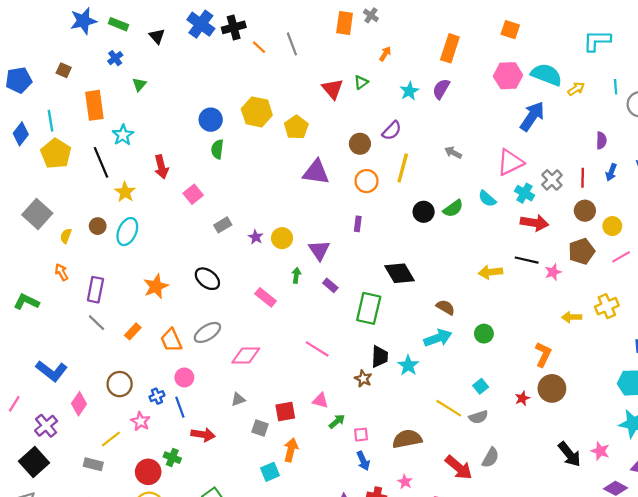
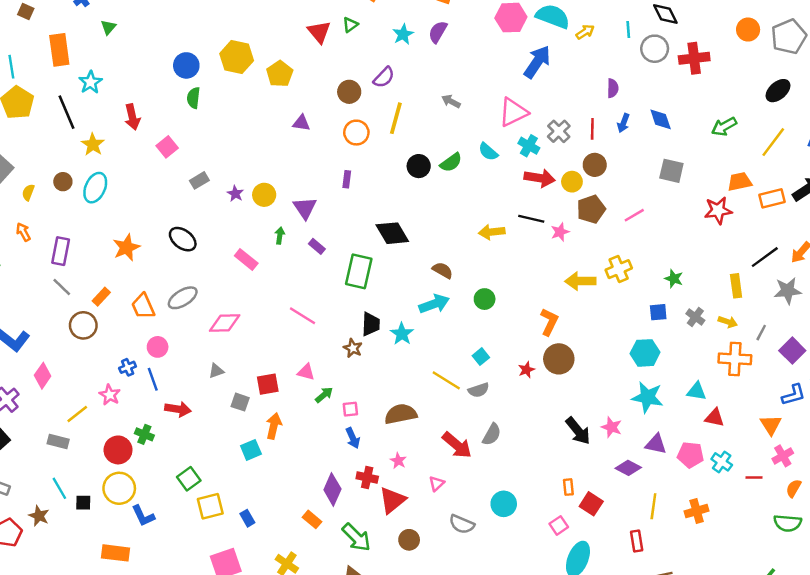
purple triangle: (316, 172) -> (301, 123), size x0.6
yellow circle: (612, 226) -> (572, 182), moved
yellow arrow: (572, 317) -> (580, 281), size x1.4
brown circle: (120, 384) -> (83, 325), moved

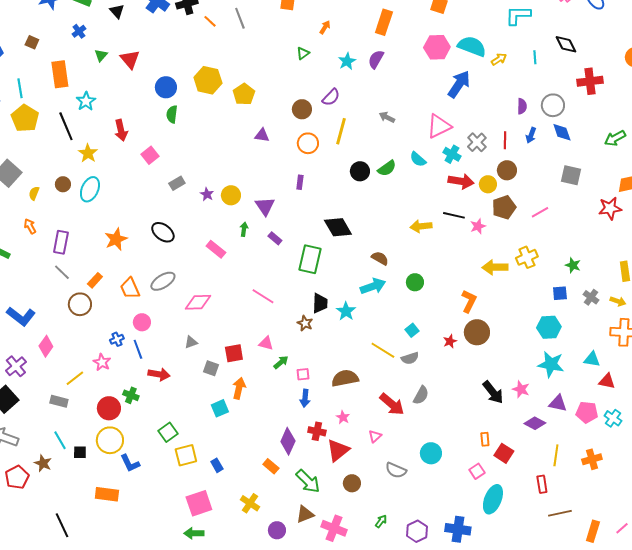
red triangle: (319, 32) -> (130, 59), moved
gray circle: (655, 49) -> (553, 105), moved
blue arrow: (353, 438) -> (305, 398), turned 30

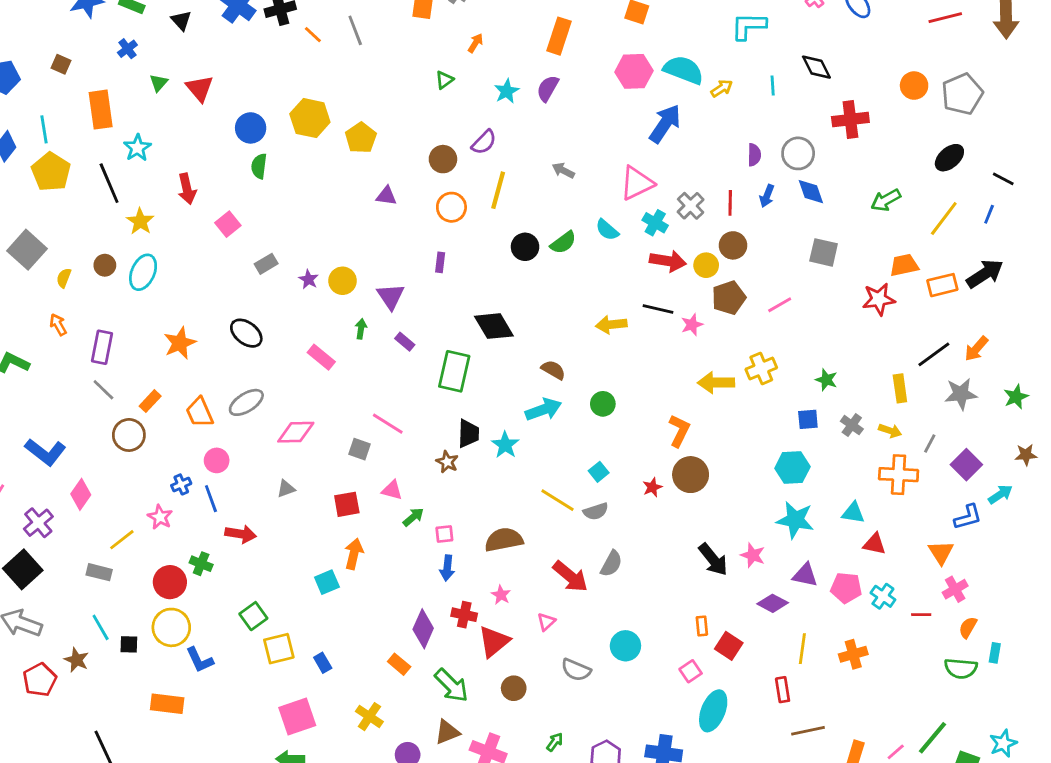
gray square: (211, 368) -> (359, 449), moved

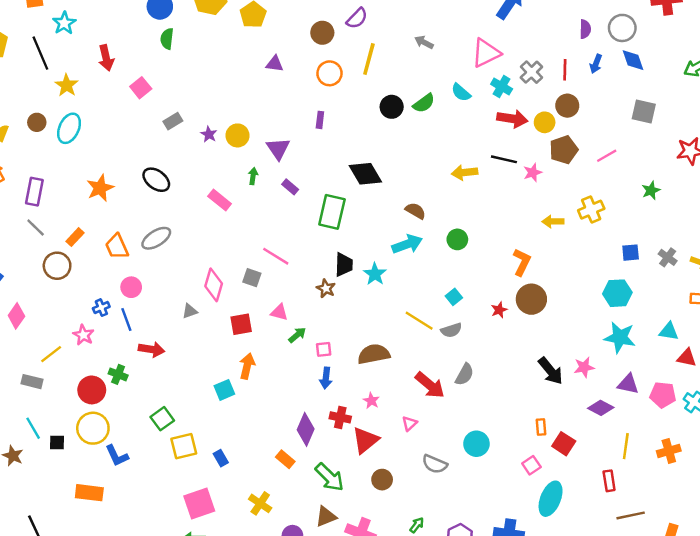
green star: (826, 380) -> (651, 190), moved, turned 30
yellow arrow: (716, 383) -> (553, 221), size x0.7
pink diamond: (296, 432) -> (214, 285), moved, turned -72
pink star: (753, 555) -> (584, 367), turned -30

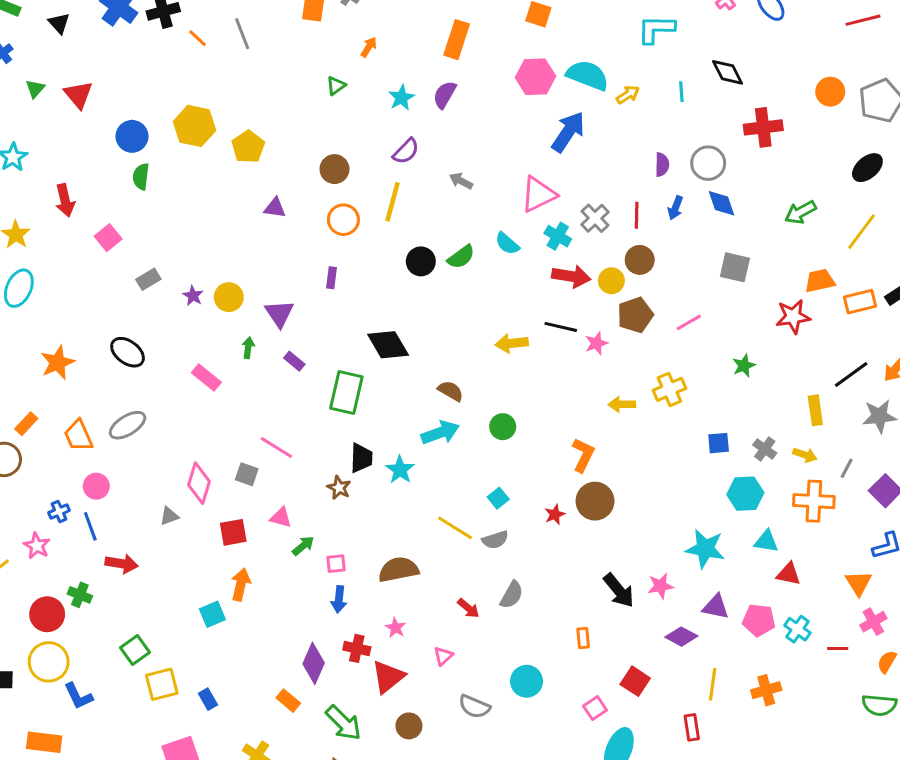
purple semicircle: (357, 18) -> (406, 151), moved
cyan hexagon: (617, 293) -> (745, 494), moved
red arrow: (430, 385) -> (468, 608), size x0.6
orange rectangle: (541, 427) -> (583, 638), moved

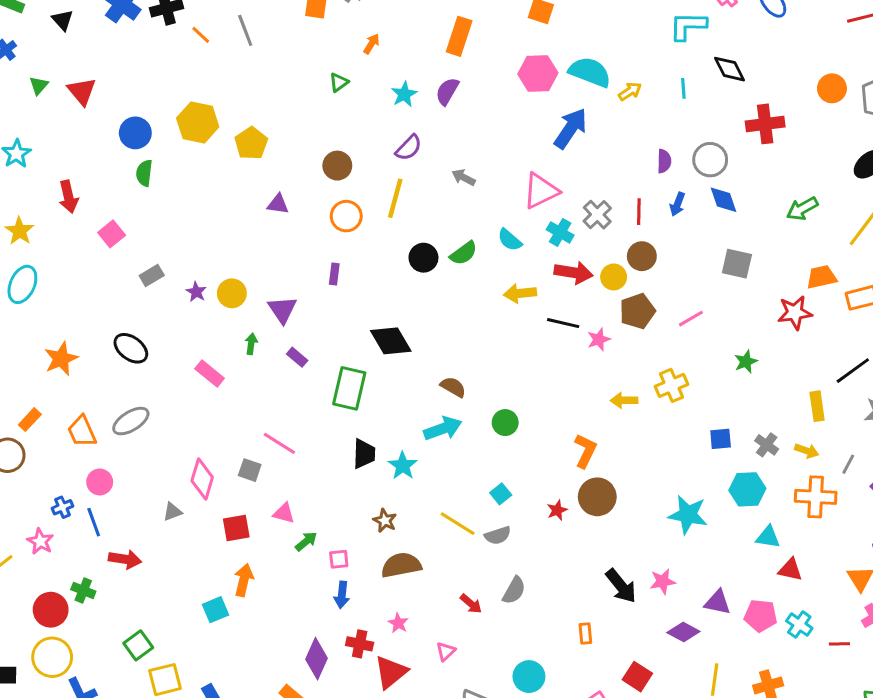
cyan L-shape: (656, 29) -> (688, 26), moved
yellow arrow: (512, 343) -> (520, 293), moved
brown star: (339, 488) -> (385, 521), moved
cyan star: (705, 549) -> (688, 515), moved

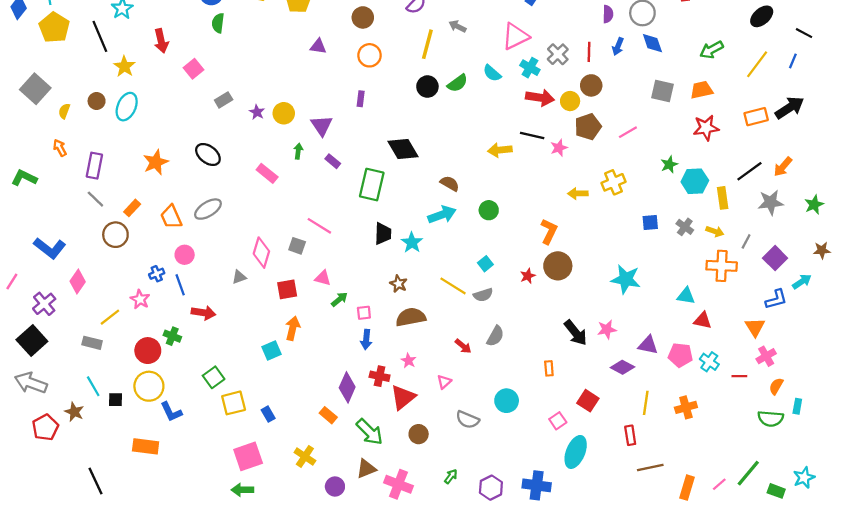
yellow line: (395, 198) -> (427, 44), moved
orange trapezoid: (822, 277) -> (702, 90), moved
yellow arrow: (520, 293) -> (500, 150), moved
cyan hexagon: (747, 489) -> (695, 181), moved

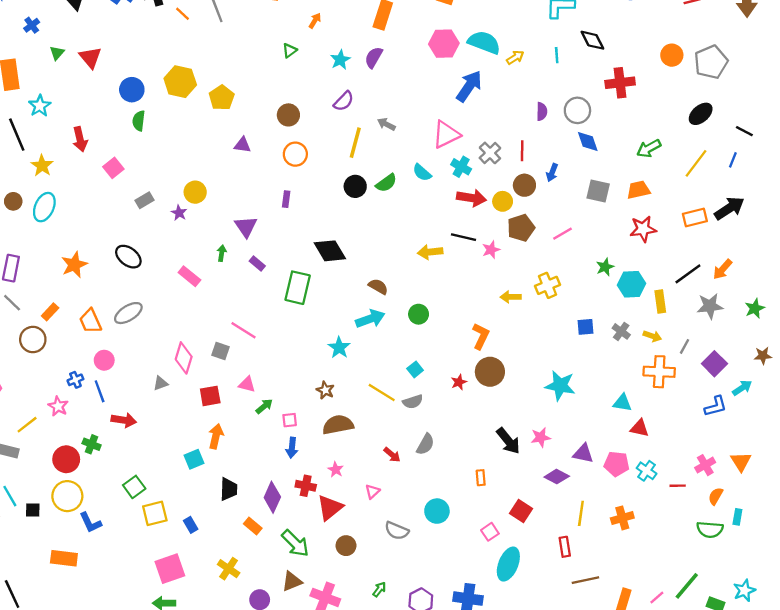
blue arrow: (618, 46) -> (552, 173), moved
yellow circle: (284, 113) -> (195, 192), moved
black trapezoid: (383, 234) -> (229, 489), moved
orange triangle: (755, 327) -> (741, 462), moved

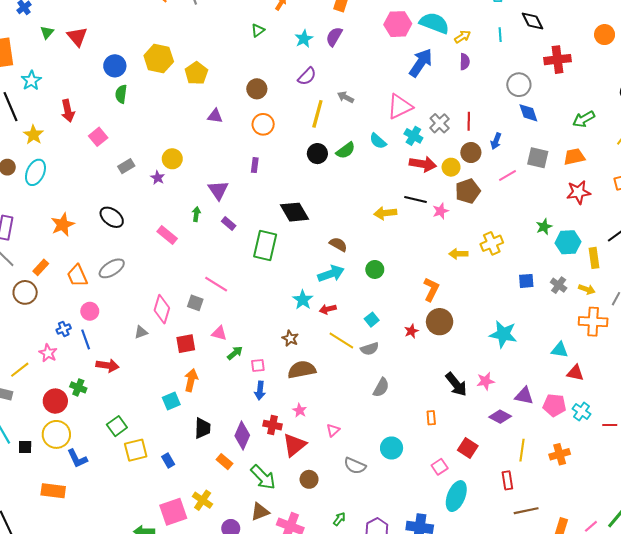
purple semicircle: (542, 112) -> (465, 62), moved
pink line: (562, 234) -> (507, 175), moved
red arrow: (392, 455) -> (328, 309), moved, turned 126
pink square: (170, 569) -> (173, 512), moved

